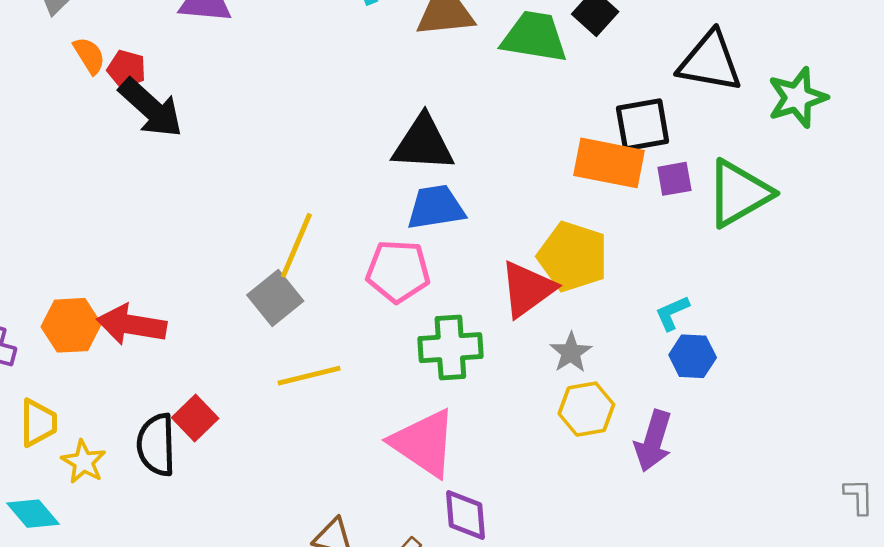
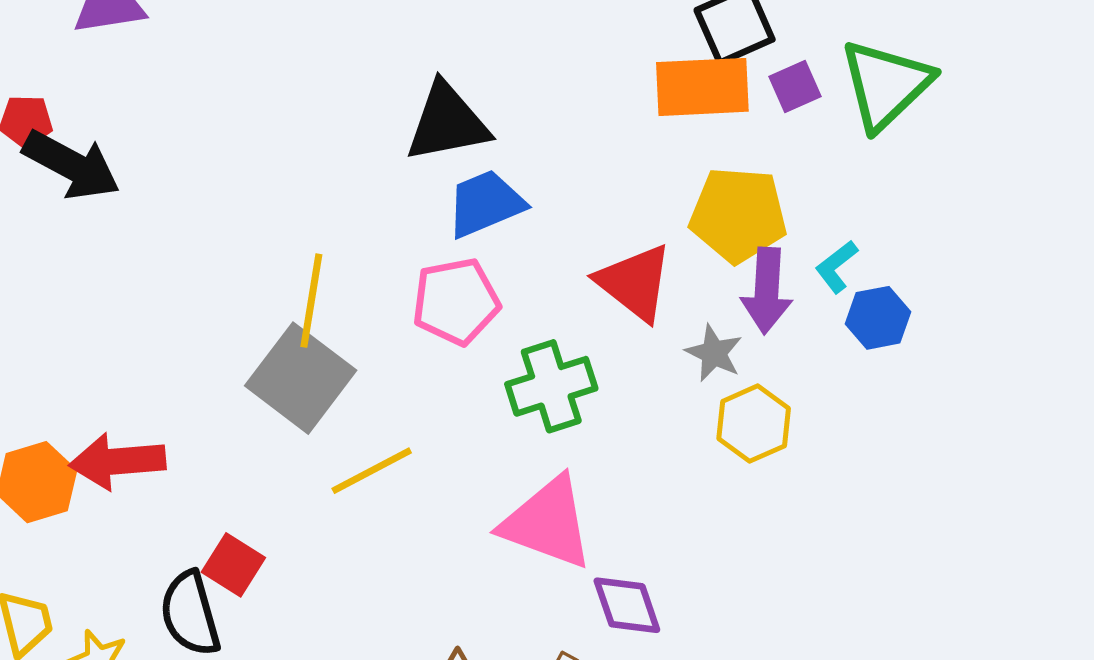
yellow pentagon: (573, 257) -> (738, 215), moved
red triangle: (527, 289) -> (635, 283), turned -32
gray square: (275, 298) -> (301, 378), size x1.4
purple arrow: (653, 441) -> (767, 291), moved

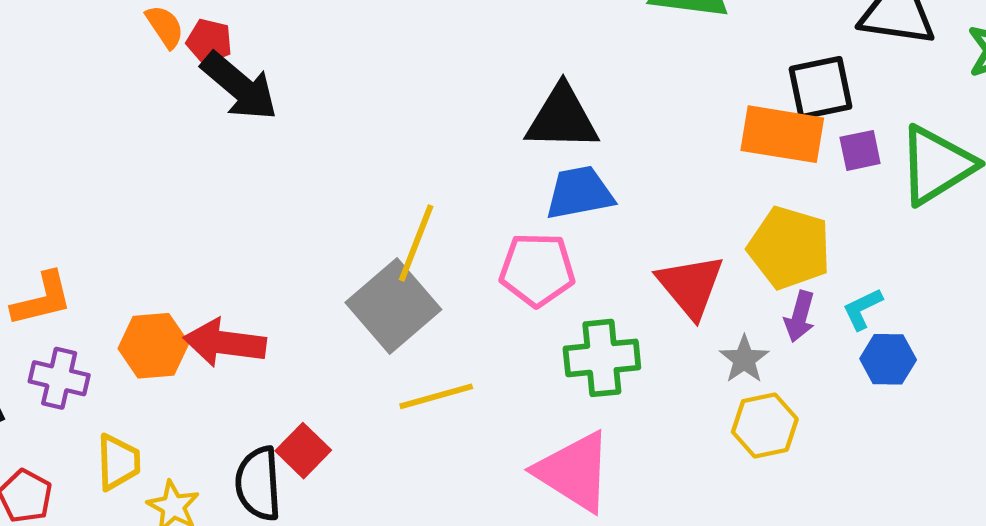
purple arrow: (767, 291) -> (800, 316), size x0.7

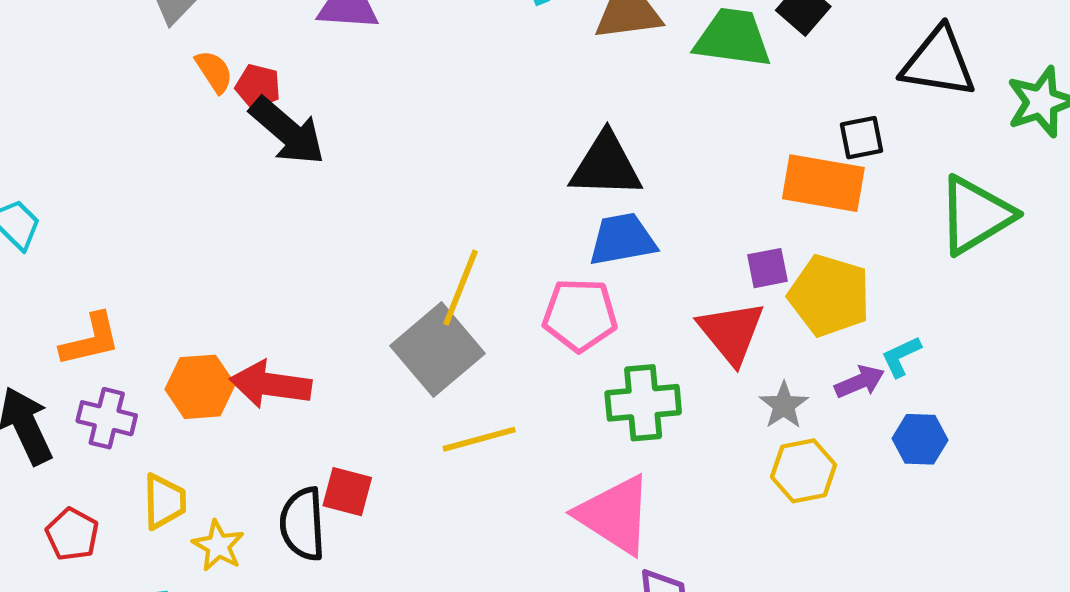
black square: (820, 88) -> (862, 138), size x0.7
purple square: (860, 150) -> (768, 268), moved
purple arrow: (800, 316) -> (860, 382), moved, turned -129
blue hexagon: (888, 359) -> (920, 439), moved
red square: (303, 451) -> (347, 492), turned -30

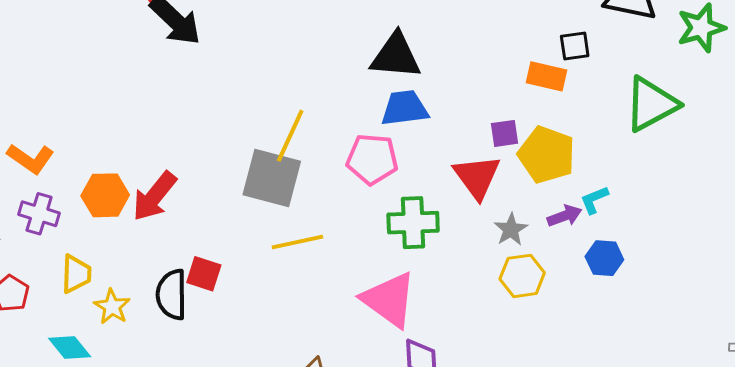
orange rectangle: (823, 183) -> (546, 76), size x0.7
orange L-shape: (90, 340) -> (31, 159), turned 45
gray square: (437, 350) -> (272, 178), turned -38
red arrow: (271, 385) -> (154, 196), turned -62

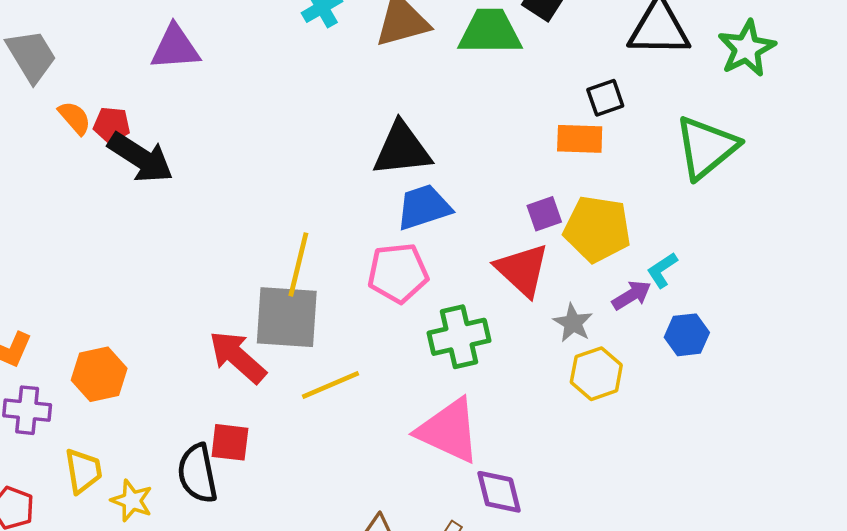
red arrow: (154, 196) -> (237, 357), moved, turned 104

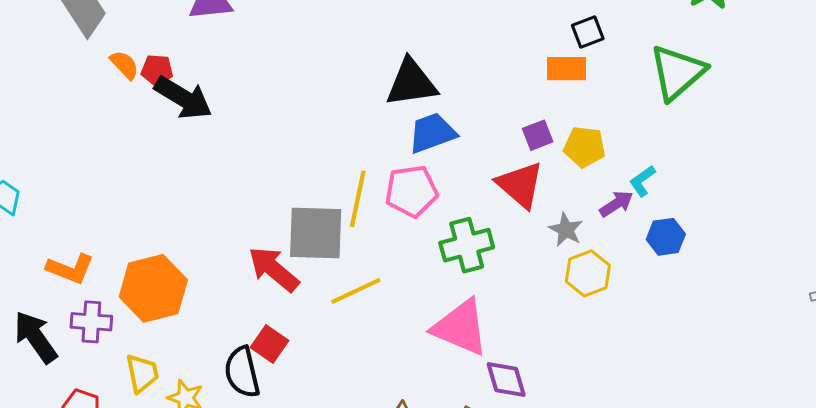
yellow pentagon: (597, 229) -> (584, 147), size x0.7
yellow line: (298, 264) -> (358, 199), moved
orange hexagon: (99, 374) -> (153, 288), size x1.4
red square: (230, 442) -> (270, 344), turned 30

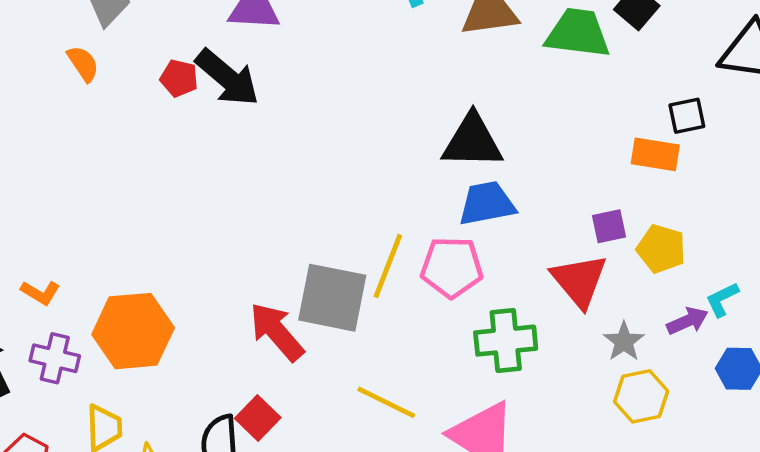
orange semicircle: (124, 65) -> (83, 64), moved
black arrow: (183, 98) -> (227, 78), moved
orange L-shape: (70, 269) -> (40, 293), size x0.7
yellow line: (356, 291) -> (386, 402), moved, turned 42

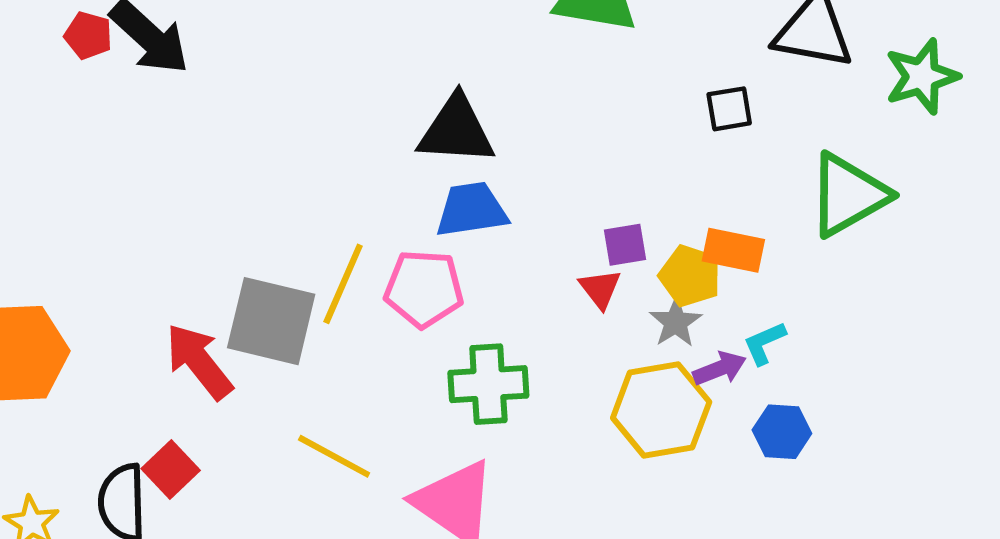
orange rectangle: (655, 154) -> (733, 250), moved
red triangle: (579, 281) -> (600, 289), moved, size x0.6
gray star: (624, 341) -> (676, 322), moved
yellow hexagon: (641, 396) -> (661, 410), moved, size x1.4

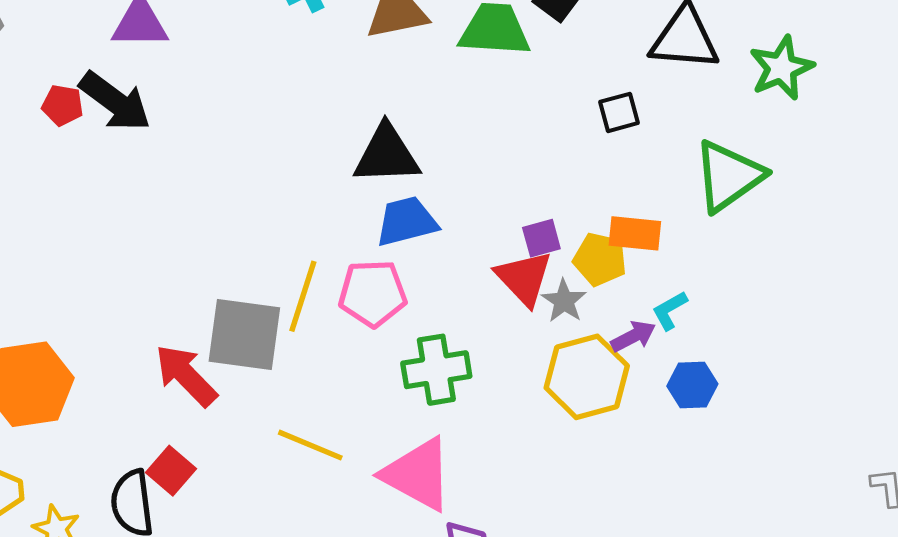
red triangle: (600, 289) -> (524, 278), size x1.6
gray star: (676, 322) -> (564, 301), moved

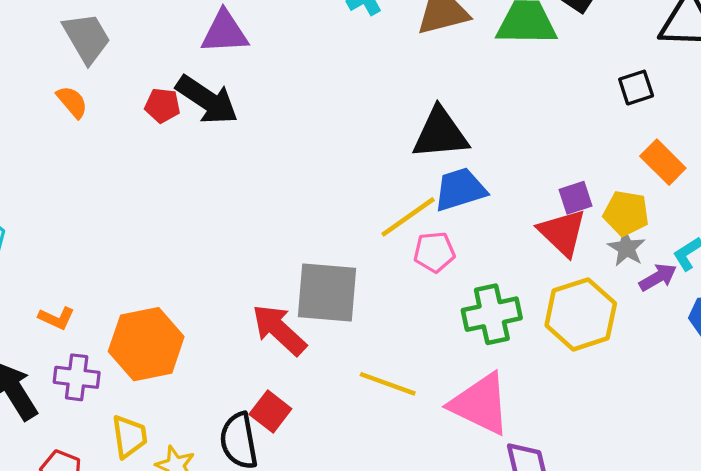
orange rectangle: (635, 233) -> (663, 162), moved, turned 42
pink pentagon: (373, 293) -> (434, 252), size x0.7
yellow line: (303, 296) -> (408, 217), moved, turned 40
gray star: (564, 301) -> (626, 248), moved
yellow hexagon: (587, 377) -> (581, 314), moved

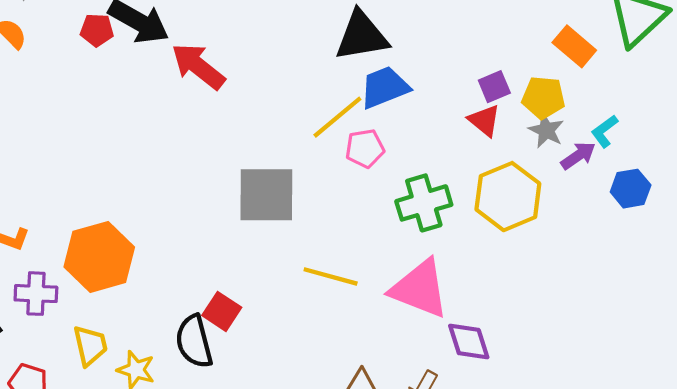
red triangle: (562, 233) -> (484, 120), size x0.7
red arrow: (279, 330) -> (198, 66), moved

